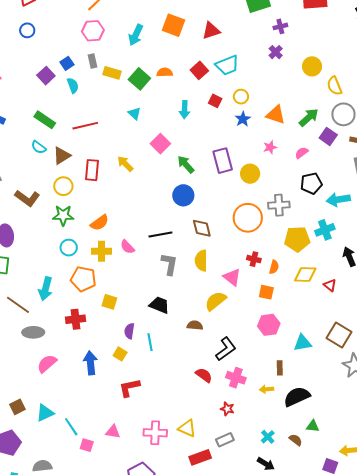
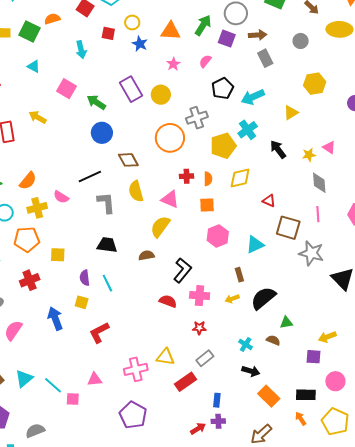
red triangle: (330, 285) -> (269, 201), moved

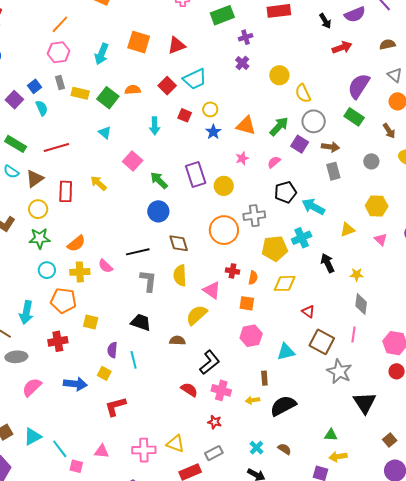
cyan arrow: (253, 97) -> (313, 207), turned 40
pink triangle: (329, 147) -> (381, 239), moved
blue arrow: (55, 319) -> (75, 384), turned 105
green triangle: (286, 323) -> (331, 435), moved

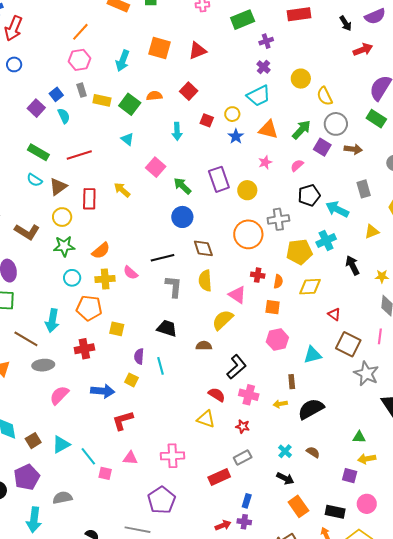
cyan trapezoid: (195, 79) -> (259, 96), moved
gray rectangle: (333, 171) -> (364, 189), moved
red L-shape: (115, 406) -> (123, 420), moved
yellow triangle: (176, 444) -> (206, 419), moved

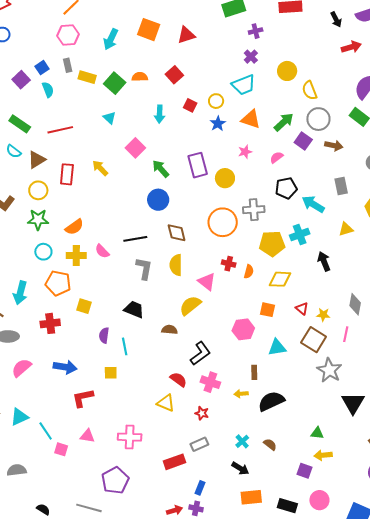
yellow star: (382, 276) -> (323, 315), moved
orange square: (273, 307) -> (267, 310), moved
yellow square: (131, 380) -> (111, 373), moved, turned -32
orange rectangle: (298, 506) -> (251, 497), turned -65

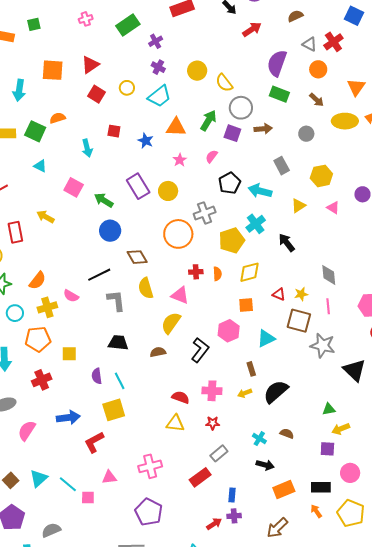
red square: (174, 75) -> (97, 94), moved
yellow circle: (216, 101) -> (127, 88), moved
black L-shape: (200, 353) -> (200, 350), moved
yellow square: (111, 373) -> (114, 410), size x1.6

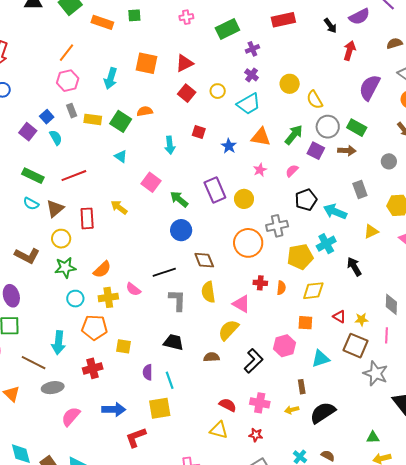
red arrow: (252, 29) -> (349, 51), turned -48
green rectangle: (279, 94) -> (357, 128), moved

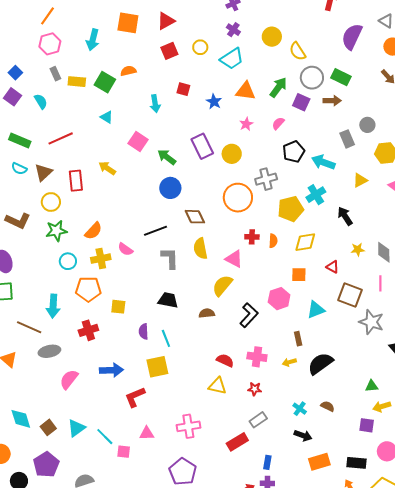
red square: (187, 93) -> (169, 51), turned 30
blue square: (47, 117) -> (15, 73), moved
gray circle: (389, 161) -> (367, 125), moved
yellow star: (361, 320) -> (358, 250), moved

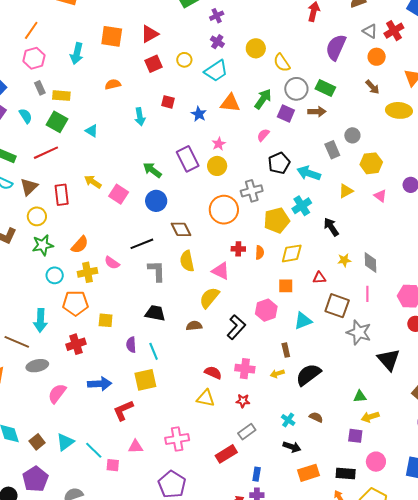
green square: (105, 82) -> (57, 122), moved
pink star: (246, 124) -> (219, 144), moved
pink square: (138, 142) -> (119, 194), moved
red triangle: (333, 267) -> (319, 278), turned -32

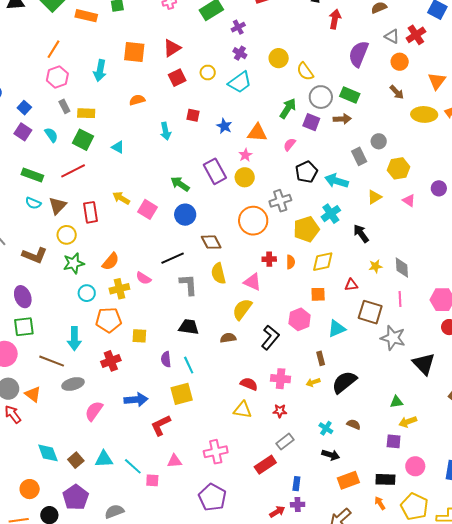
orange triangle: (230, 103) -> (257, 133), moved
cyan triangle: (65, 442) -> (104, 459), turned 36

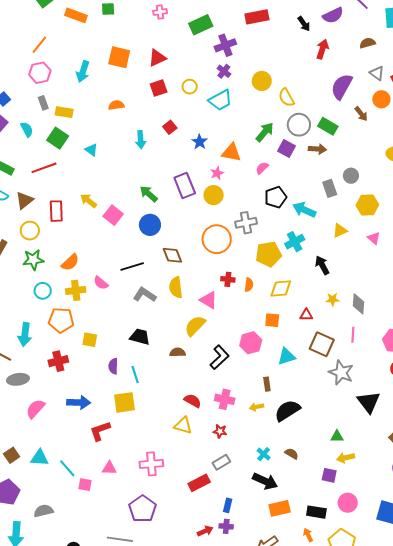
purple cross: (238, 27) -> (225, 45), size x1.5
brown arrow: (397, 92) -> (361, 114), moved
red square: (193, 115) -> (170, 127), turned 32
gray L-shape: (188, 285) -> (145, 295), turned -60
black arrow: (331, 455) -> (265, 481), size x1.4

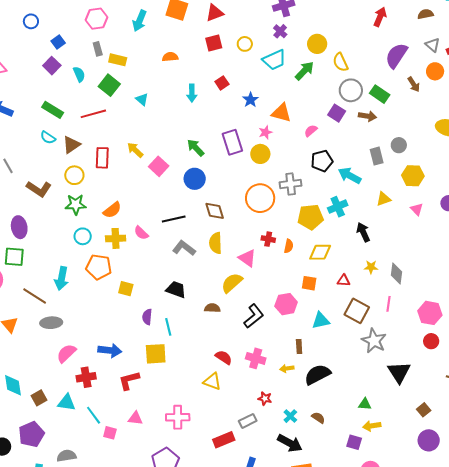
green arrow: (265, 132) -> (304, 71), moved
red cross: (58, 361) -> (86, 377), moved
red star: (220, 431) -> (265, 399), moved

